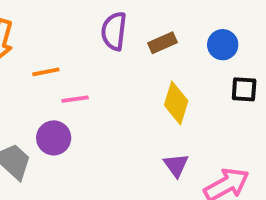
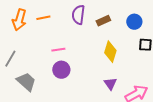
orange line: (46, 72) -> (43, 18), moved
purple circle: (54, 138) -> (61, 70), moved

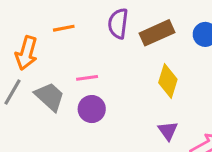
orange arrow: (19, 20) -> (26, 53), moved
brown rectangle: (103, 21) -> (157, 33), size x1.5
gray trapezoid: (26, 82) -> (50, 97), moved

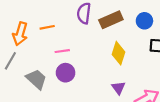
orange line: (64, 28) -> (47, 27), moved
gray trapezoid: (50, 97) -> (36, 79), moved

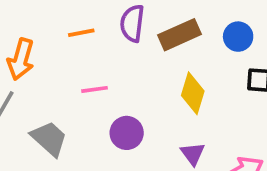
orange line: (47, 27) -> (81, 33), moved
purple circle: (66, 73) -> (127, 133), moved

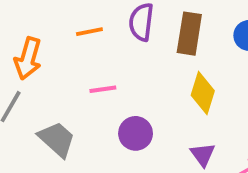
brown rectangle: (180, 35) -> (189, 34), turned -57

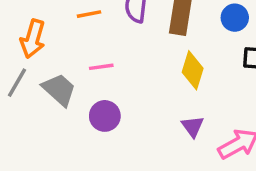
purple circle: (136, 133) -> (105, 116), moved
gray trapezoid: (57, 139) -> (59, 90), moved

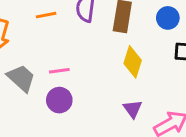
pink line: (101, 67) -> (59, 71), moved

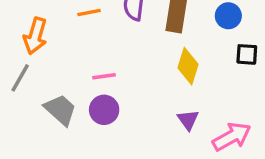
gray trapezoid: (21, 78) -> (60, 110), moved

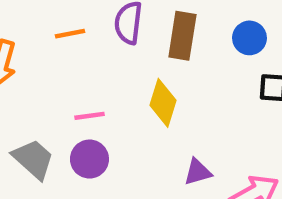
yellow diamond: (188, 66) -> (163, 103), moved
purple triangle: (188, 120) -> (198, 172), turned 50

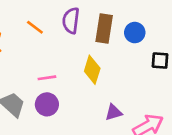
orange line: (70, 34) -> (35, 27), turned 48
blue circle: (249, 38) -> (135, 33), moved

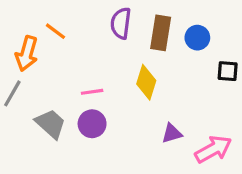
orange line: (35, 27) -> (55, 31), moved

